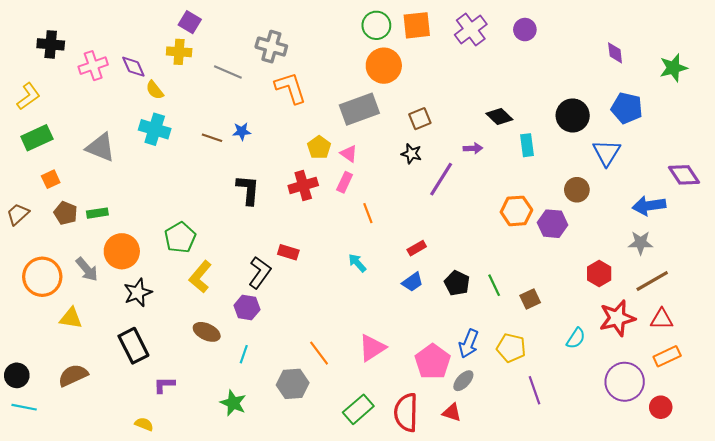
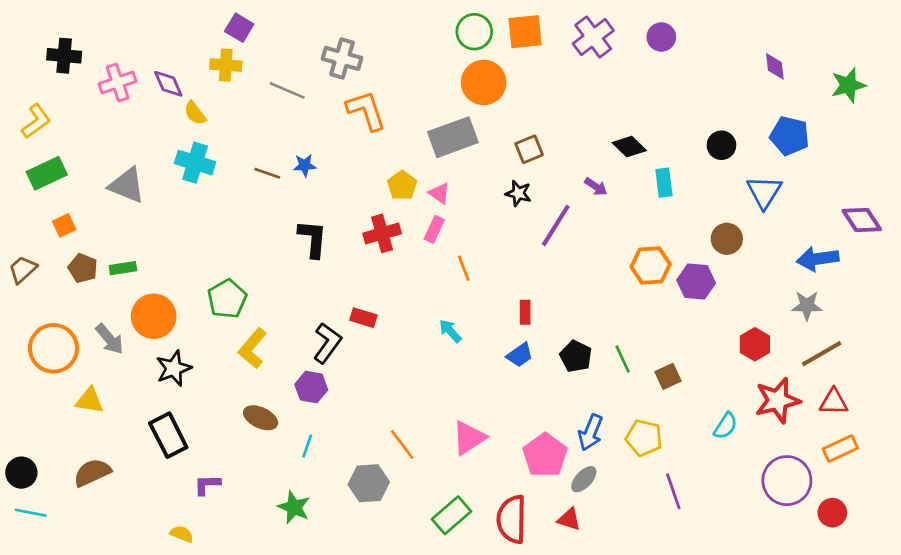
black circle: (573, 115) -> (721, 145), size x0.7
purple arrow: (473, 148) -> (596, 187), turned 36
red rectangle: (417, 248) -> (525, 312), turned -60

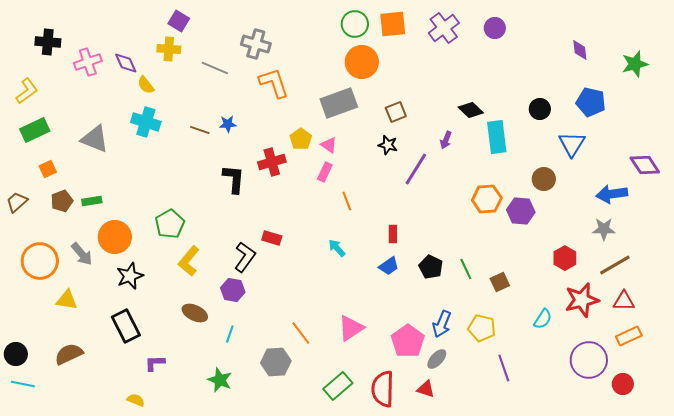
cyan rectangle: (664, 183) -> (497, 137), size x1.5
purple arrow: (596, 187) -> (446, 140), turned 78
red cross: (382, 233) -> (272, 162), moved
brown pentagon: (83, 268) -> (62, 201), turned 30

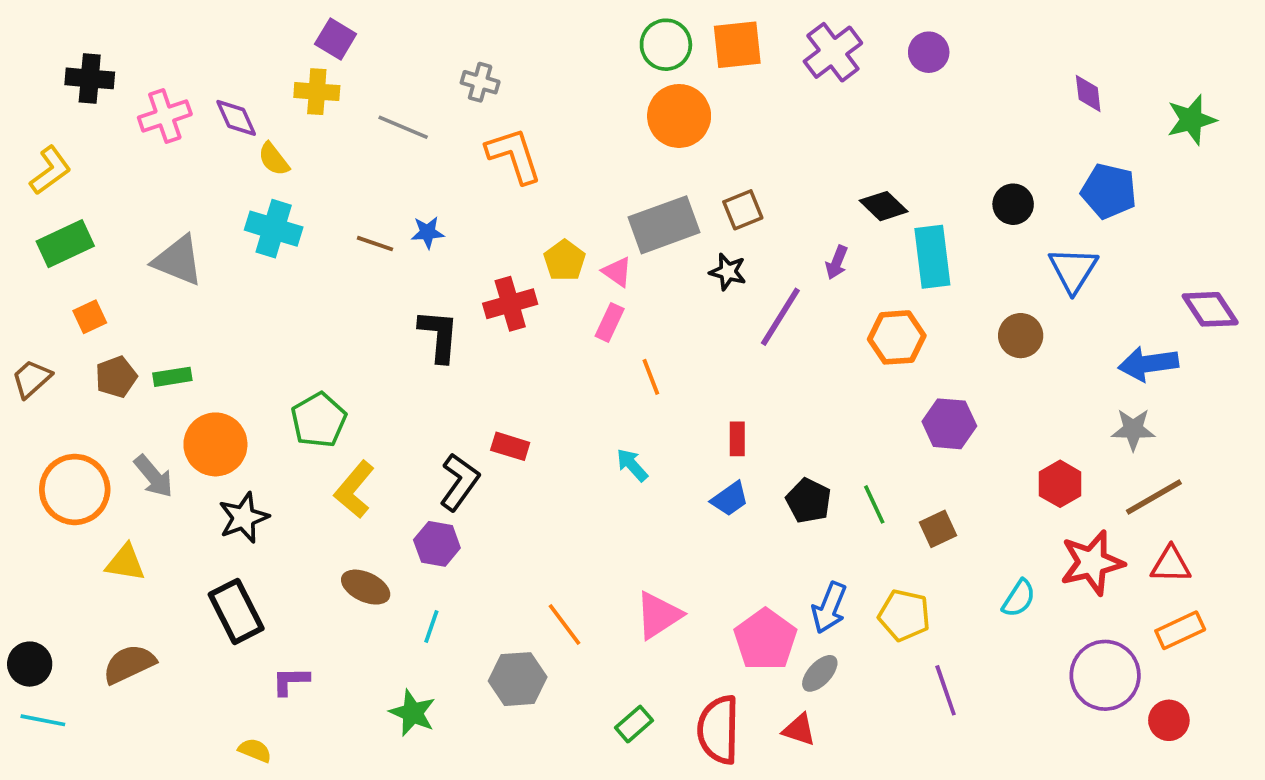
gray cross: (256, 44) -> (480, 82), size x0.7
gray rectangle: (339, 103) -> (664, 225), moved
orange hexagon: (487, 199) -> (897, 337), moved
purple hexagon: (521, 211) -> (949, 424), moved
green rectangle: (338, 386) -> (634, 724), size x0.7

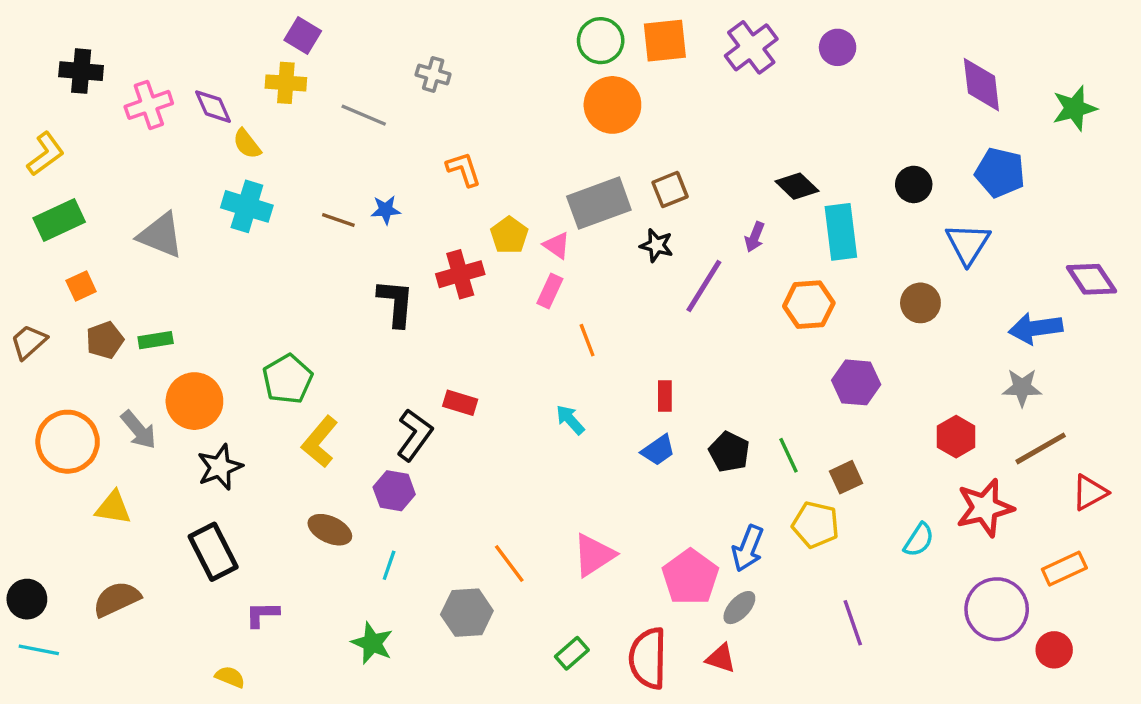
purple diamond: (1088, 93) -> (981, 85), size x1.6
orange L-shape: (514, 155) -> (464, 169), moved, size x0.7
red triangle: (1171, 565) -> (1090, 492), moved, turned -30
yellow pentagon: (904, 615) -> (816, 525), moved

